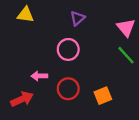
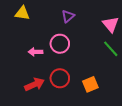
pink arrow: (39, 76) -> (35, 52), moved
red arrow: (22, 99) -> (34, 84), moved

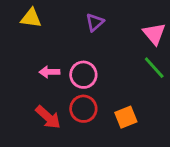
pink circle: (60, 44) -> (83, 75), moved
red arrow: (34, 84) -> (48, 117), turned 66

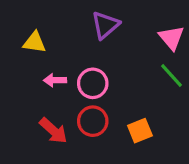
yellow triangle: (31, 18) -> (34, 42), moved
purple triangle: (95, 22) -> (105, 25), size x1.4

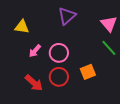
pink arrow: (55, 80) -> (35, 51), turned -48
orange square: (140, 131) -> (88, 72), moved

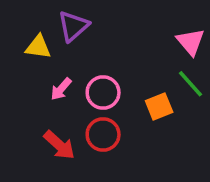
purple triangle: (67, 16) -> (73, 26), moved
orange square: (88, 72) -> (159, 107), moved

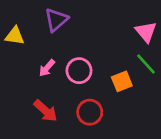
yellow triangle: (38, 47) -> (15, 36), moved
red circle: (103, 134) -> (90, 112), moved

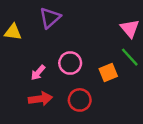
pink arrow: (47, 68) -> (38, 73), moved
red arrow: (46, 111) -> (40, 99), turned -50

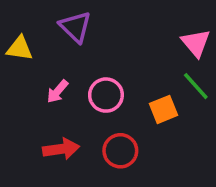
purple triangle: (50, 18) -> (75, 27), turned -35
pink arrow: (38, 73) -> (57, 91), moved

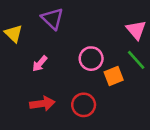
yellow triangle: (20, 48) -> (14, 34), turned 36
pink circle: (106, 95) -> (91, 59), moved

